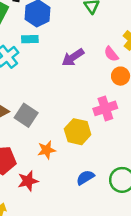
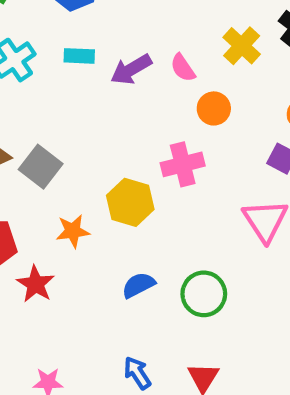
cyan rectangle: (30, 39) -> (79, 56), moved
pink semicircle: (111, 54) -> (183, 68), moved
red star: (28, 181) -> (36, 284), turned -30

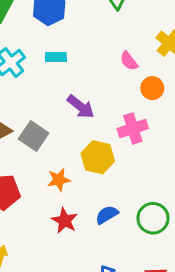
purple arrow: (131, 69) -> (81, 107), moved, turned -108
red star: (36, 284) -> (65, 221), moved

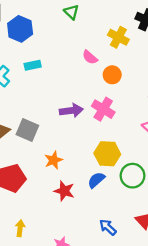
purple arrow: (81, 107) -> (71, 111), moved, turned -35
pink cross: (133, 129) -> (103, 109), turned -30
yellow hexagon: (98, 157) -> (107, 154), moved

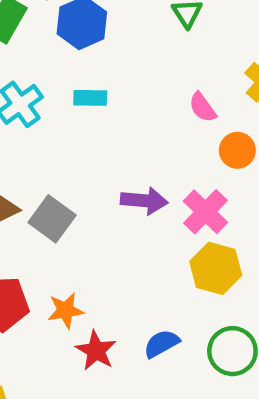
yellow hexagon: (107, 154) -> (216, 268), moved
orange star: (53, 160) -> (66, 310), moved

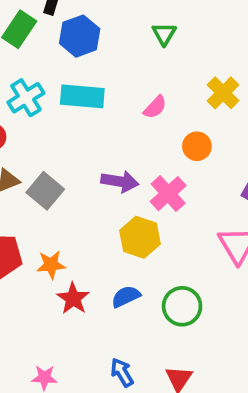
cyan rectangle: (90, 98) -> (82, 96), size x1.6
pink semicircle: (203, 107) -> (155, 107), moved, turned -105
yellow hexagon: (216, 268) -> (140, 237), moved

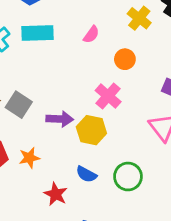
purple arrow: (120, 181) -> (60, 119), moved
blue semicircle: (126, 296) -> (86, 174), turned -120
red star: (73, 298) -> (56, 194), moved

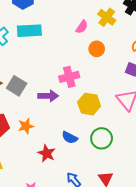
pink semicircle: (91, 34) -> (82, 27), moved
pink cross: (108, 96) -> (69, 77), moved, turned 36
yellow hexagon: (91, 130) -> (89, 104), moved

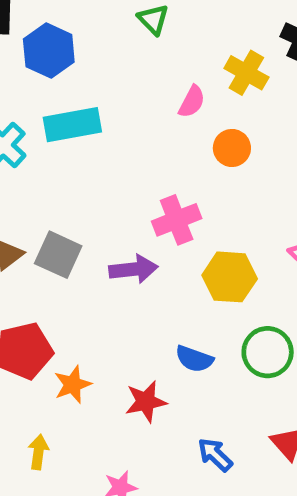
orange star: (26, 126) -> (73, 384), moved
red star: (47, 153) -> (146, 402), turned -30

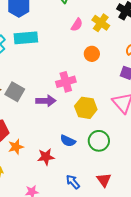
pink semicircle: (192, 102) -> (77, 25), moved

